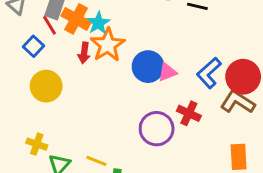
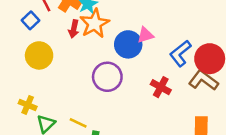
pink triangle: (167, 72) -> (145, 35), moved
purple circle: (157, 129) -> (107, 77), moved

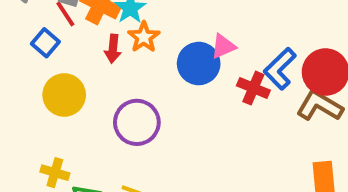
orange star: (95, 24) -> (144, 37), size x0.7
purple circle: (107, 77) -> (137, 122), moved
red cross: (161, 87) -> (253, 88), moved

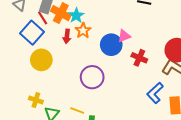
blue square: (45, 43) -> (32, 33), size x1.6
blue L-shape: (280, 69) -> (155, 93), moved
purple circle: (137, 122) -> (92, 77), moved

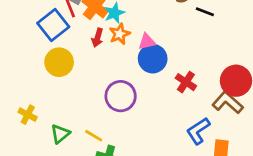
pink triangle: (124, 36) -> (147, 42), moved
yellow cross: (36, 100) -> (28, 115), moved

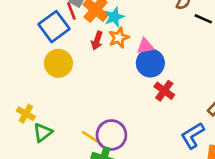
red cross: (186, 82) -> (164, 91), moved
purple circle: (121, 96) -> (111, 135), moved
green triangle: (60, 134) -> (43, 133), moved

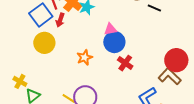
orange star: (119, 38) -> (85, 57), moved
red arrow: (97, 41) -> (60, 20), moved

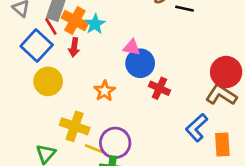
red arrow: (60, 20) -> (74, 47), moved
pink triangle: (110, 29) -> (132, 47), turned 32
yellow cross: (20, 81) -> (75, 126), moved, size x1.5

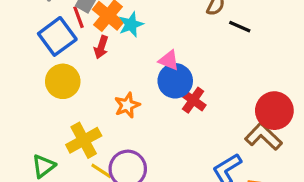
red cross: (159, 88) -> (193, 100), moved
yellow cross: (75, 126) -> (84, 140), turned 32

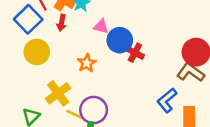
pink triangle: (169, 60) -> (101, 26), moved

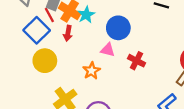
pink triangle: (101, 26) -> (108, 50), moved
blue circle: (120, 40) -> (118, 28), moved

